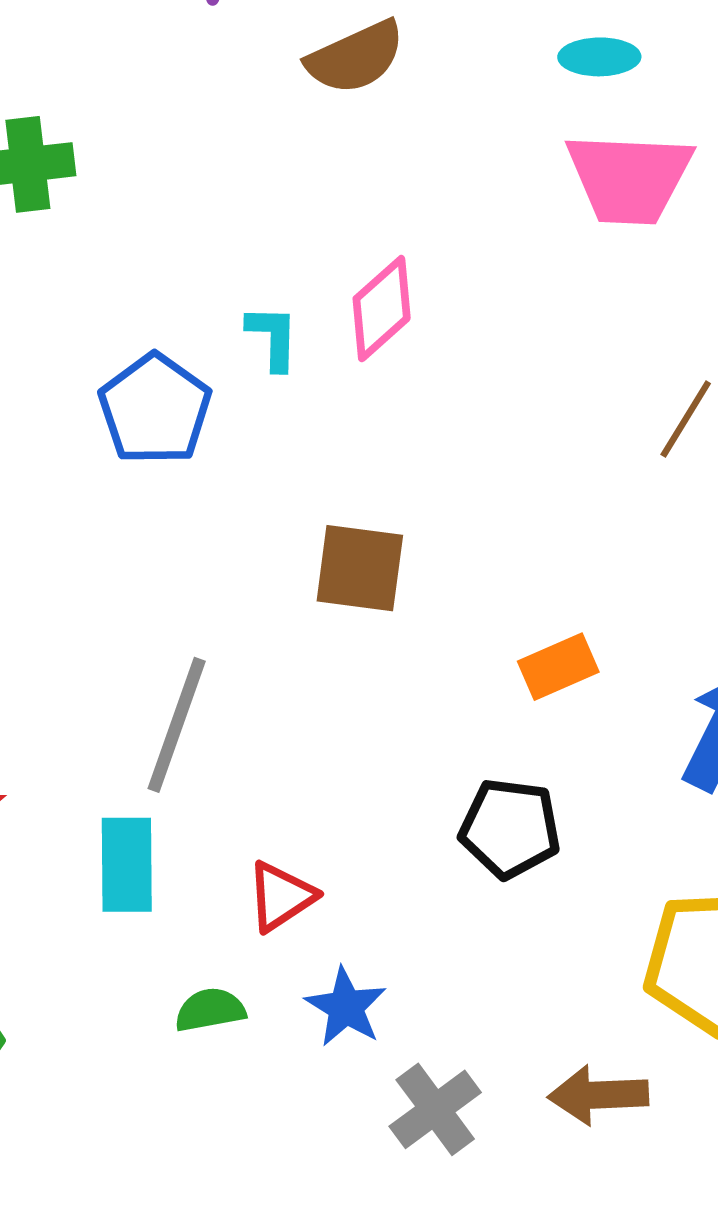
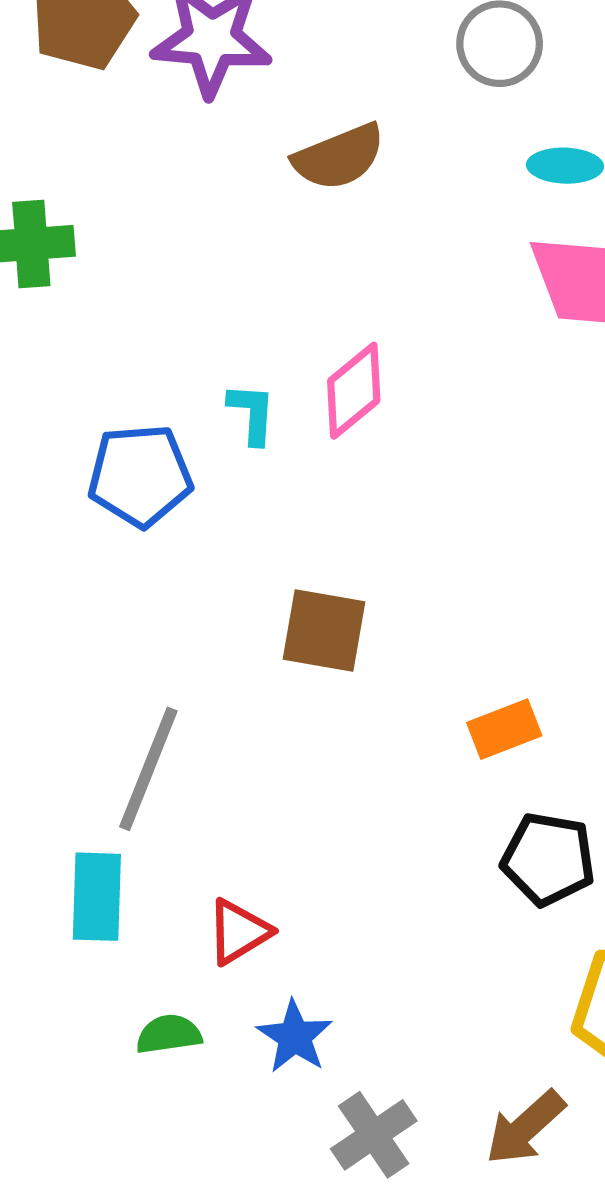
blue pentagon: (155, 409) -> (140, 476), turned 30
black pentagon: (510, 828) -> (548, 859), moved
brown arrow: (598, 1095) -> (525, 1128), turned -42

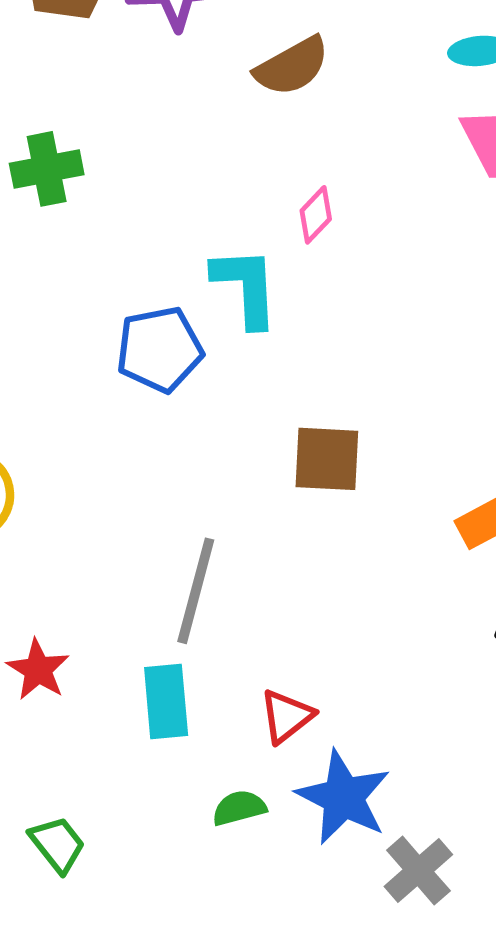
pink diamond: (354, 391) -> (316, 215), moved, size x0.7
cyan L-shape: (252, 413) -> (246, 287), size x1.6
blue star: (295, 1037) -> (343, 797), size x1.5

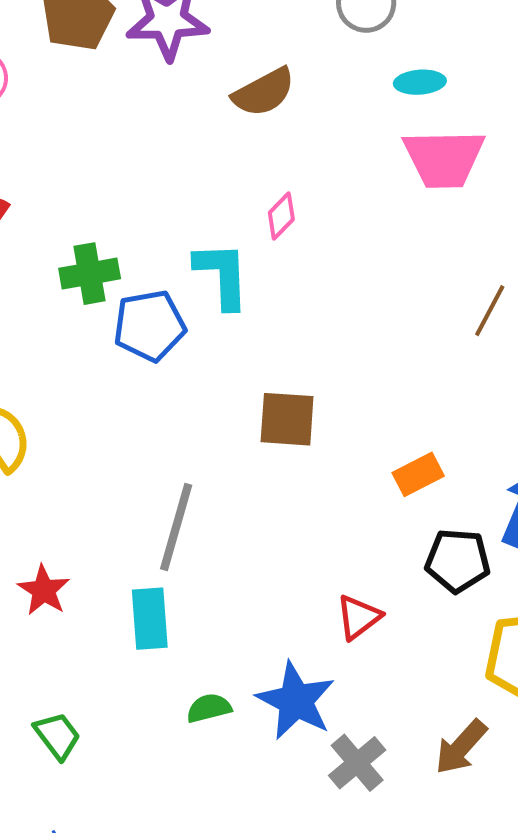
green cross: (47, 169) -> (90, 274), moved
red triangle: (287, 716) -> (359, 617), moved

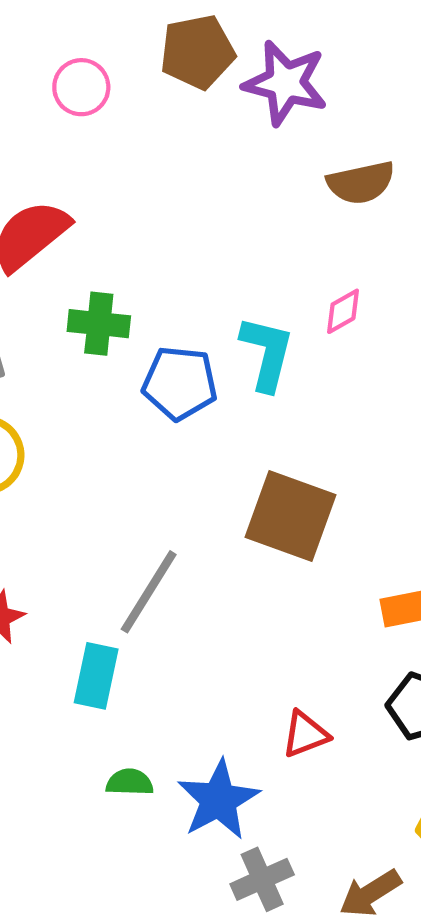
green cross: (90, 274) -> (99, 324), moved
brown square: (287, 419) -> (290, 516), size x1.4

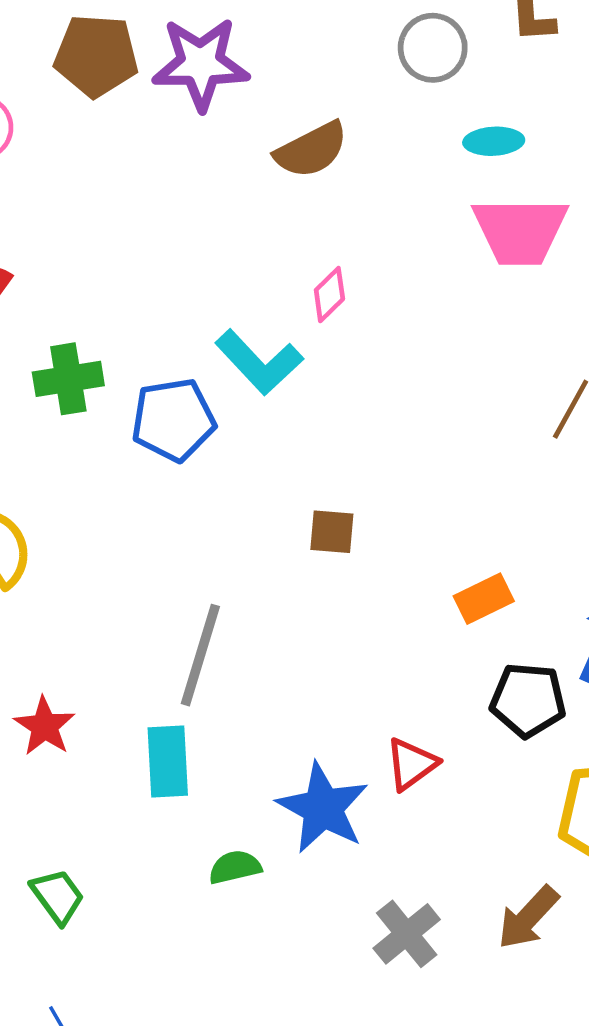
brown pentagon: (197, 52) -> (96, 56), turned 30
cyan L-shape: (267, 353) -> (259, 362), turned 138
brown square: (290, 516) -> (332, 532), size x0.5
blue star: (219, 800) -> (323, 808), moved

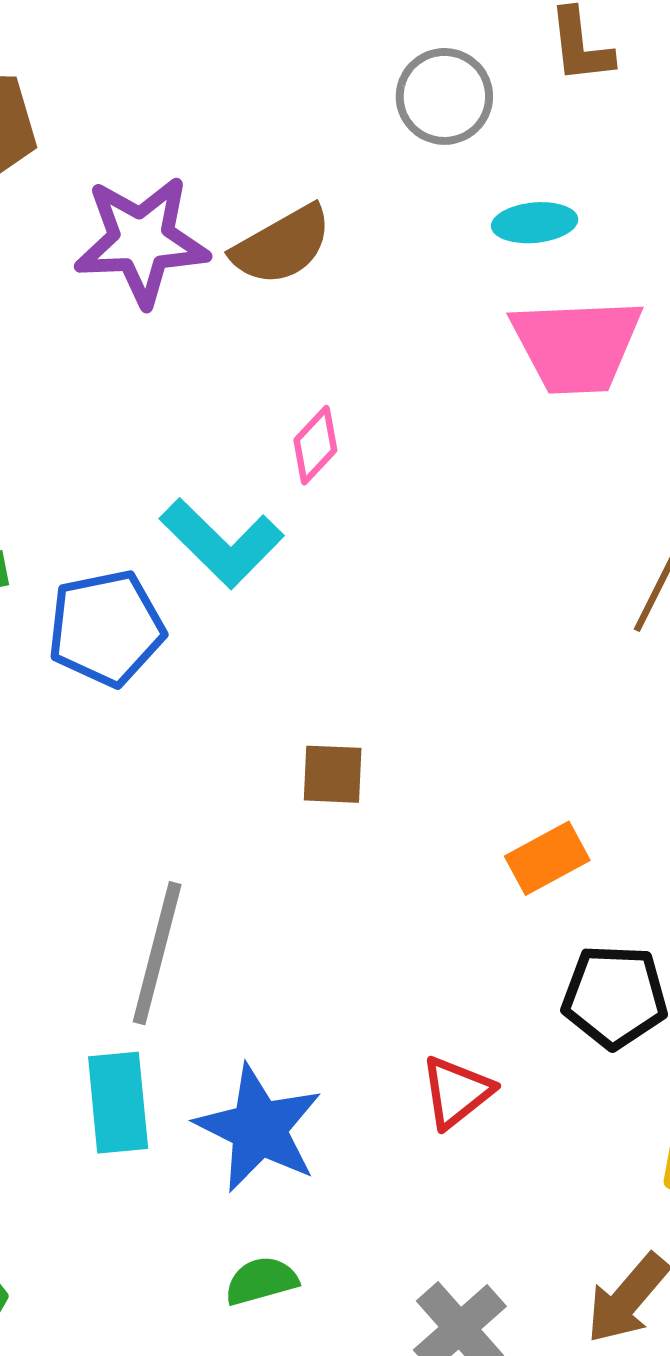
purple star: (201, 64) -> (142, 241), moved
blue star: (323, 808) -> (259, 1128), moved
green semicircle: (235, 867) -> (261, 1281), moved

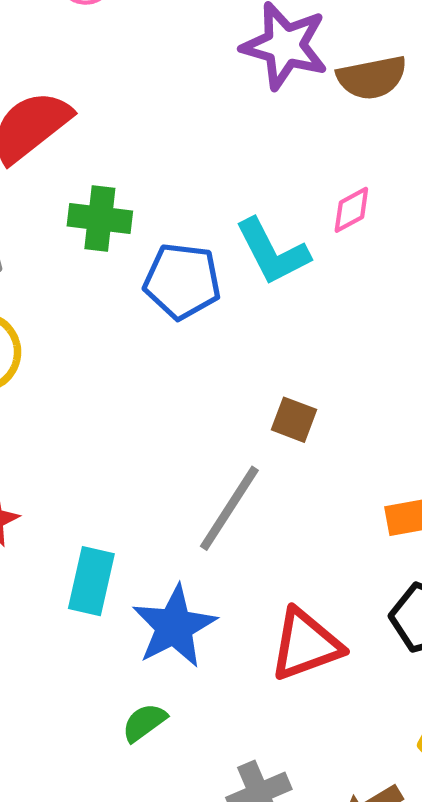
gray line: (157, 953) -> (229, 508), moved
red triangle: (457, 1092) -> (306, 645), size x1.5
green semicircle: (261, 1281) -> (144, 722), turned -39

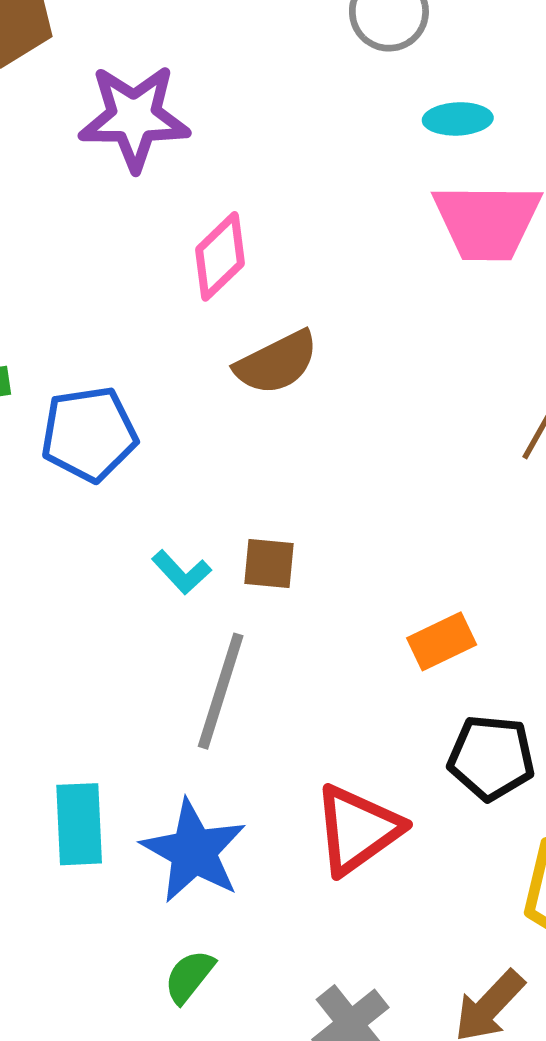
brown semicircle: (372, 78) -> (277, 363), moved
pink diamond: (351, 210) -> (220, 256), moved, size x1.4
cyan L-shape: (272, 252) -> (181, 572), moved, size x0.6

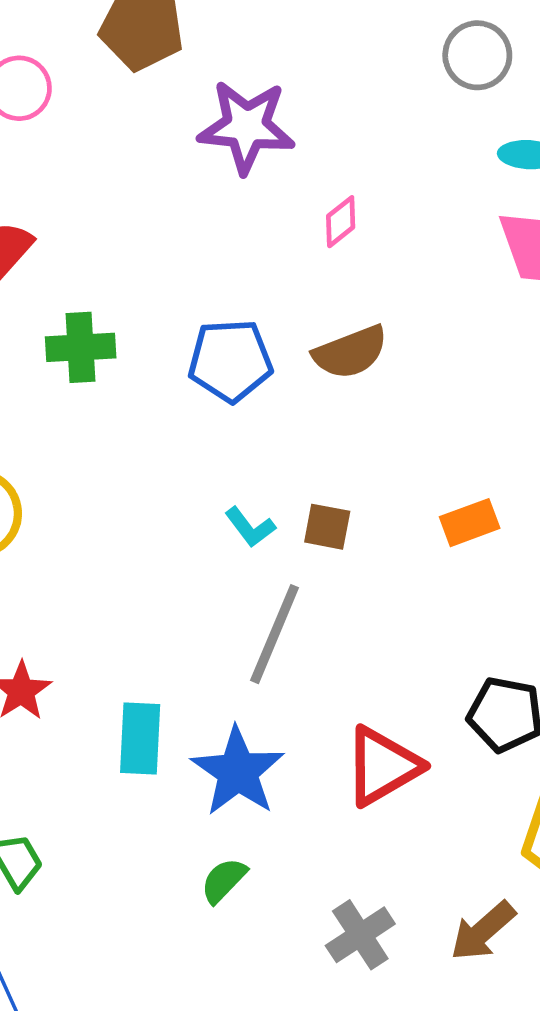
pink diamond: (220, 256) -> (341, 222), moved, size x0.7
blue pentagon: (89, 434) -> (230, 361), moved
orange rectangle: (442, 641) -> (470, 523), moved

